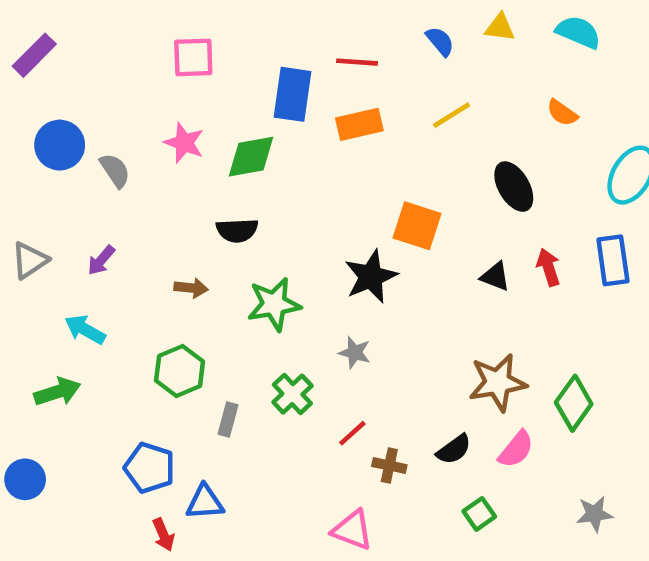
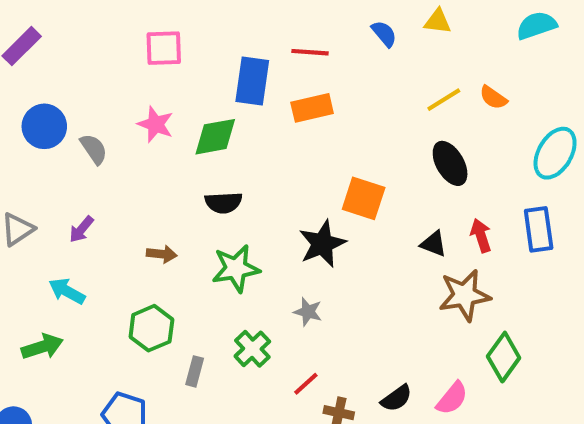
cyan semicircle: (578, 32) -> (537, 25), moved, turned -42
yellow line: (452, 115) -> (444, 100), moved
black semicircle: (237, 230) -> (223, 203), moved
brown star: (498, 383) -> (464, 295), moved

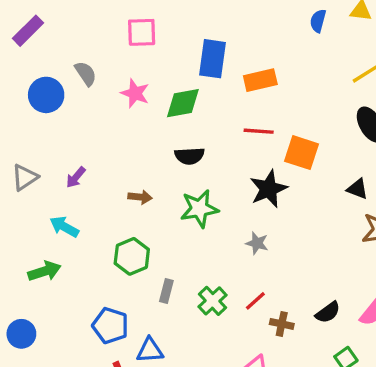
blue semicircle: (384, 34) -> (318, 21), turned -125
red line: (310, 52) -> (259, 131), moved
gray semicircle: (94, 149) -> (86, 74), moved
green cross: (252, 349) -> (213, 301), moved

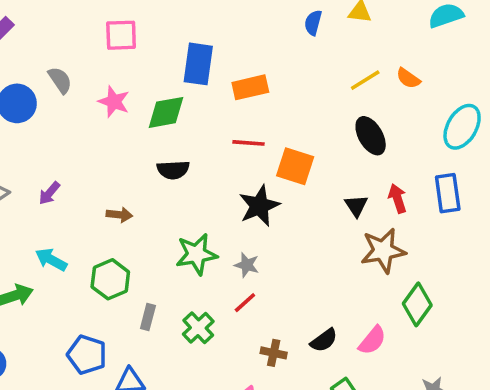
black triangle: (357, 189) -> (356, 206), turned 35
green star: (199, 209) -> (196, 254), moved
cyan arrow: (64, 227) -> (51, 260), moved
red line: (255, 301) -> (245, 303), moved

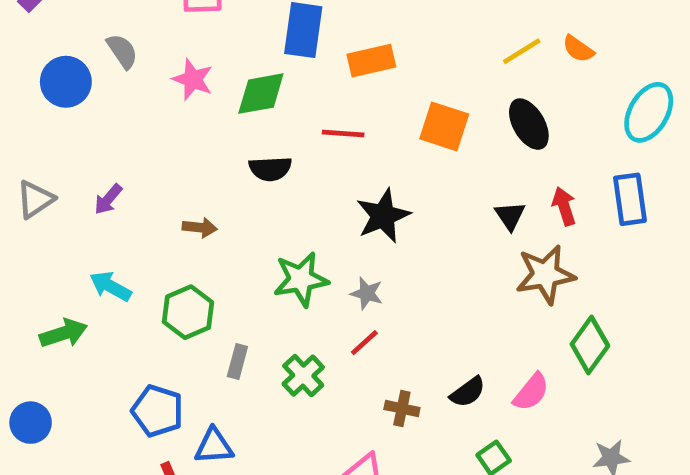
red line: (248, 143) -> (343, 133), moved
orange square: (295, 166) -> (444, 126), moved

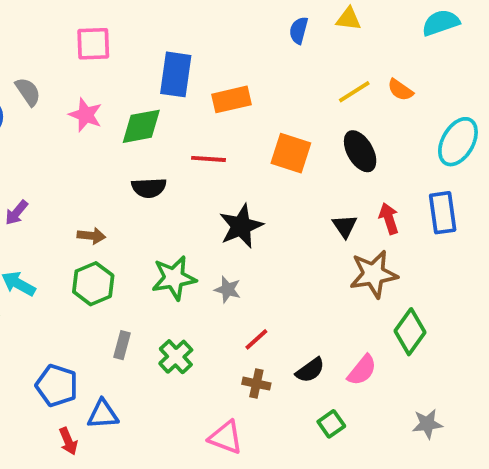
green hexagon: (188, 312) -> (93, 284), moved
red line: (364, 343) -> (256, 339), moved

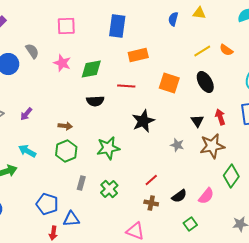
blue rectangle: (176, 74) -> (117, 26), moved
gray star: (228, 289) -> (177, 145), moved
red arrow: (68, 441) -> (53, 233), turned 32

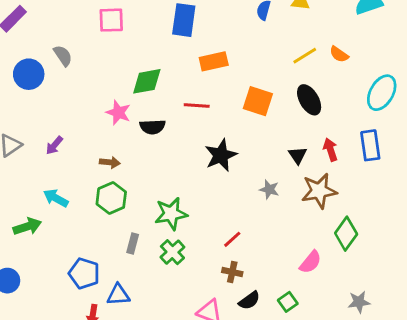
pink star: (62, 63) -> (118, 113), moved
green star: (108, 148) -> (171, 214), moved
black semicircle: (179, 196) -> (249, 300), moved

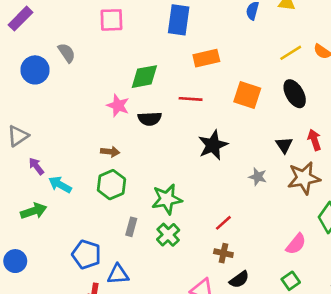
purple arrow: (54, 145) -> (36, 166), moved, turned 102
green square: (288, 302) -> (291, 281), moved

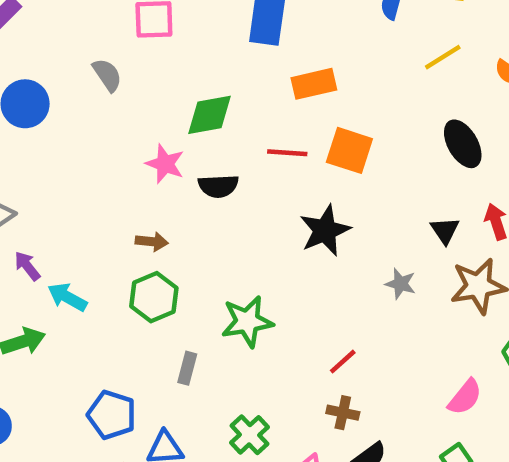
gray semicircle: (67, 53) -> (107, 75), moved
yellow line: (291, 53) -> (443, 57), moved
orange square: (247, 95) -> (349, 150), moved
green cross: (168, 235) -> (249, 435), moved

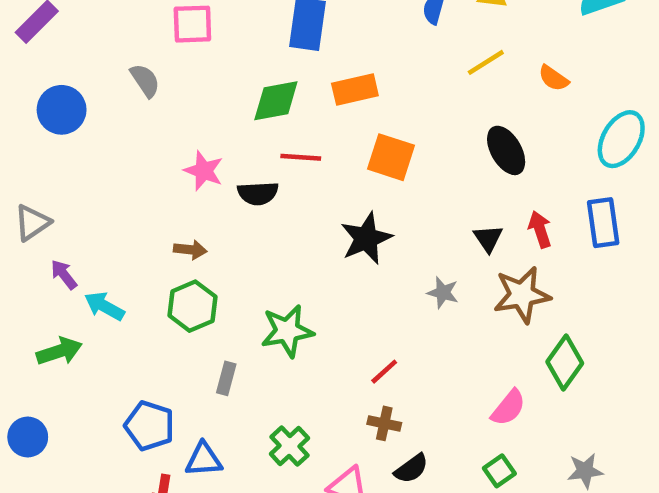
green diamond: (209, 115) -> (276, 101), moved
red line: (287, 153) -> (301, 157), moved

